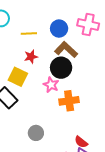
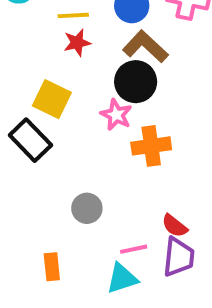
red star: (31, 57) -> (77, 43), moved

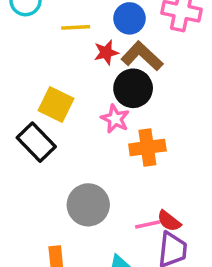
red star: (77, 43) -> (106, 52), moved
gray circle: (87, 208) -> (88, 205), size x1.5
pink line: (134, 249) -> (147, 225), moved

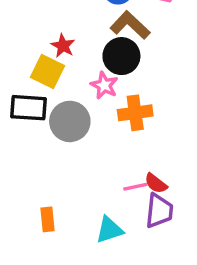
red star: (106, 52) -> (63, 46), moved, turned -30
black rectangle: (36, 142) -> (29, 108), turned -42
gray circle: (88, 205) -> (70, 121), moved

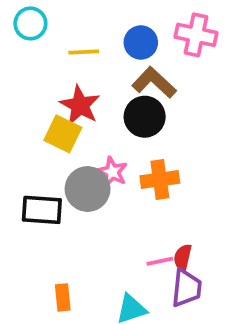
red star: (63, 46) -> (80, 105), size x1.5
pink star: (104, 85) -> (112, 172), moved
black rectangle: (29, 108) -> (42, 210), moved
red semicircle: (156, 183) -> (183, 258), turned 65

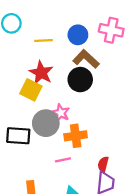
orange cross: (160, 179) -> (76, 136), moved
pink line: (160, 261) -> (63, 160), moved

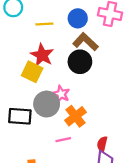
orange cross: (76, 136) -> (76, 116), turned -30

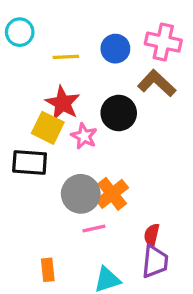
brown L-shape: (86, 42) -> (157, 83), moved
pink star: (61, 94) -> (84, 136), moved
gray circle: (47, 104) -> (81, 194), moved
black rectangle: (20, 116) -> (30, 162), moved

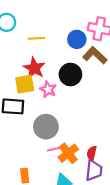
blue circle: (115, 49) -> (77, 39), moved
yellow square: (48, 128) -> (25, 84), turned -36
orange cross: (112, 194) -> (68, 153), moved

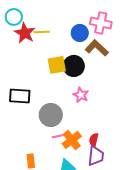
red star: (34, 68) -> (25, 33), moved
yellow square: (25, 84) -> (57, 65), moved
pink star: (48, 89) -> (81, 95), moved

